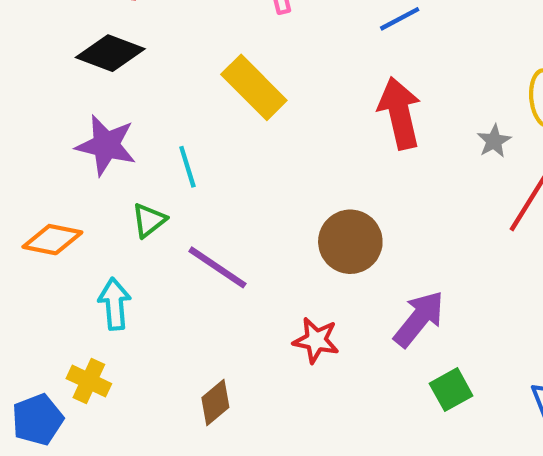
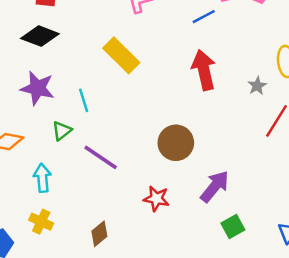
yellow cross: (89, 381) -> (41, 222), moved

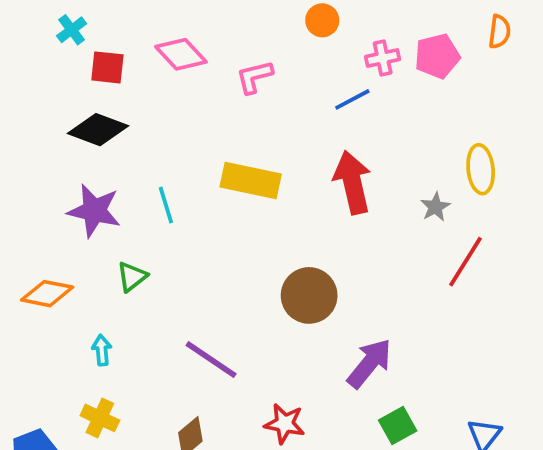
yellow rectangle: (121, 55) -> (251, 181), moved, turned -33
cyan line: (84, 100) -> (166, 205), moved
purple line: (101, 157) -> (211, 360), moved
cyan arrow: (42, 178) -> (102, 350), size x0.7
red star: (156, 199) -> (285, 424), moved

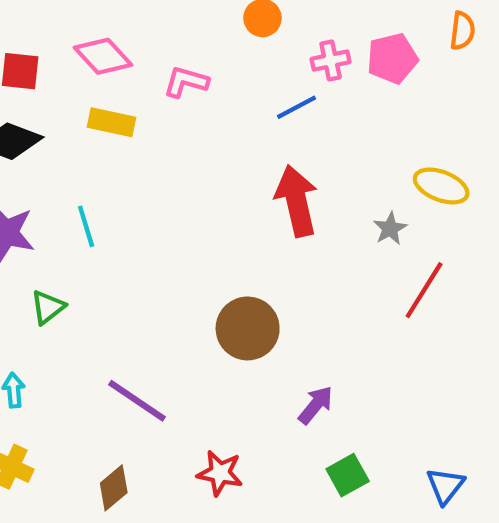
pink L-shape: (254, 77) -> (186, 82), turned 30
yellow ellipse: (481, 169) -> (441, 186), turned -63
yellow rectangle: (251, 181) -> (112, 122), moved, size x0.7
purple arrow: (369, 363) -> (316, 405), size x0.7

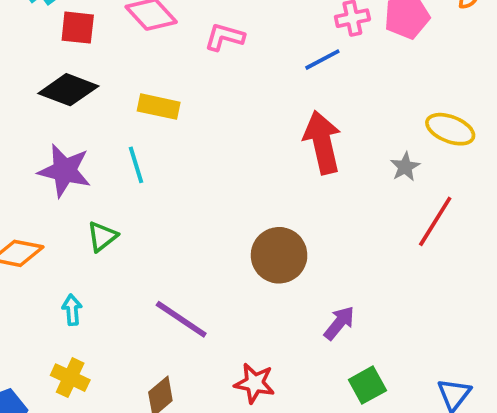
yellow rectangle: (112, 122) -> (159, 107), moved

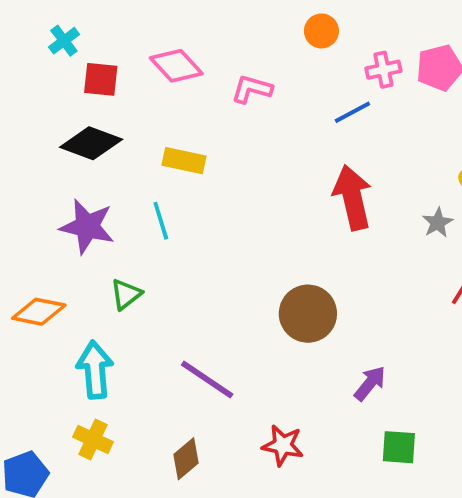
cyan arrow: (72, 310) -> (95, 370), size x1.8
green square: (367, 385) -> (399, 447), turned 33

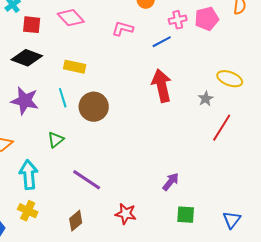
pink L-shape: (252, 89) -> (123, 29), moved
green triangle: (126, 294) -> (56, 140), moved
brown circle: (308, 314) -> (94, 107), moved

